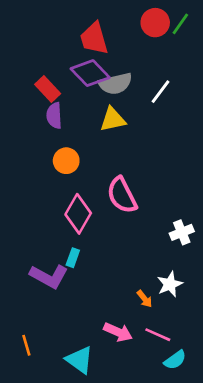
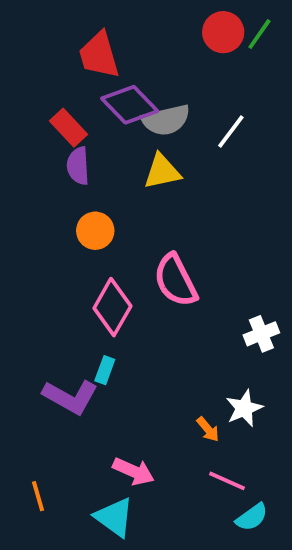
red trapezoid: (94, 39) -> (99, 55), moved
pink arrow: (118, 332) -> (133, 471), moved

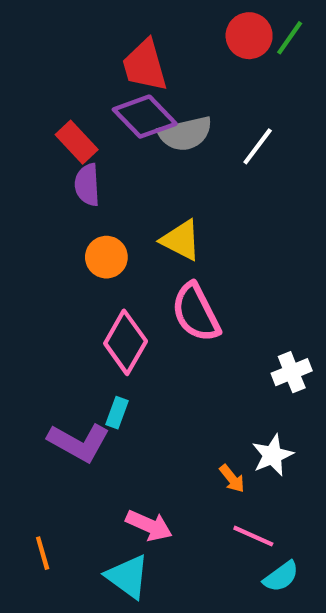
red trapezoid: (99, 55) -> (145, 65), moved
yellow triangle: (162, 172) -> (181, 240), moved, turned 39

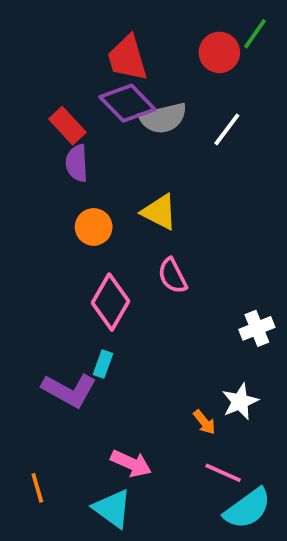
red circle: (249, 36) -> (219, 52), moved
pink semicircle: (196, 312) -> (172, 276), size x0.7
cyan semicircle: (281, 577) -> (248, 508), size x1.5

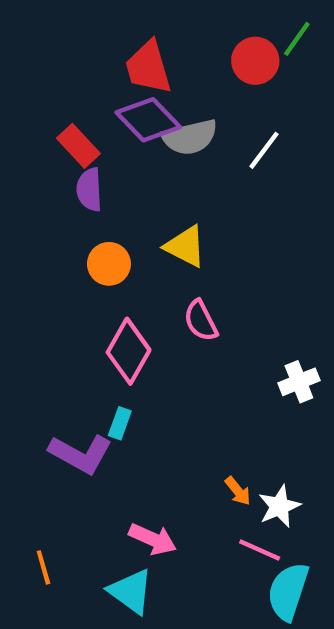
white star: (240, 402) -> (279, 506), moved
cyan semicircle: (248, 508) -> (288, 591), turned 144

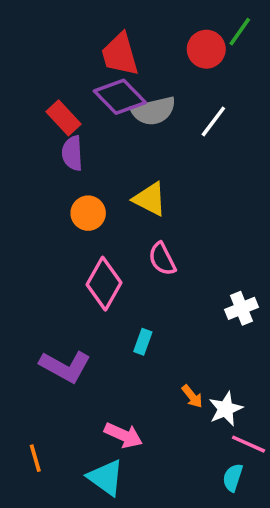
cyan rectangle: (120, 423) -> (143, 342), moved
pink line: (260, 550) -> (249, 444), moved
cyan semicircle: (288, 591) -> (233, 478), size x0.6

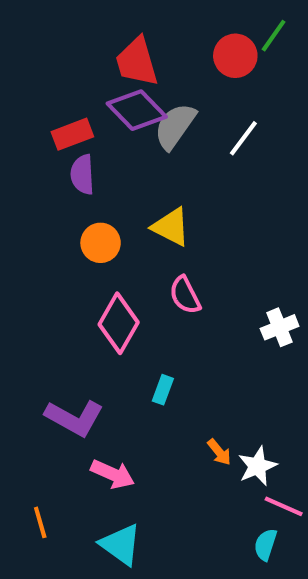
gray semicircle: (153, 111) -> (175, 126), turned 138
red rectangle: (63, 118) -> (72, 134), turned -68
white cross: (242, 308) -> (280, 327), moved
pink arrow: (123, 435) -> (113, 474), moved

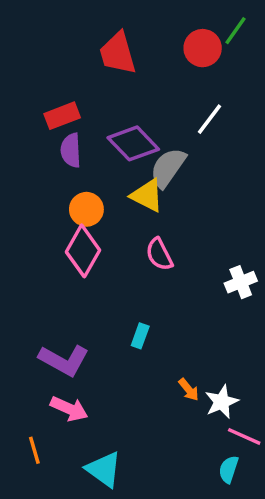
purple diamond: (137, 110) -> (133, 143), moved
gray semicircle: (175, 126) -> (168, 168), moved
pink diamond: (119, 323) -> (83, 251), moved
pink arrow: (113, 474) -> (69, 409), moved

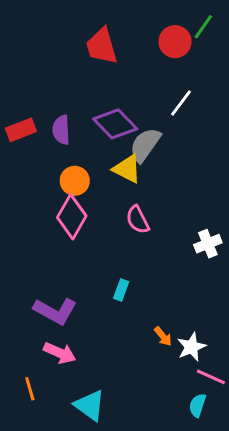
red rectangle: (62, 116) -> (21, 130), moved

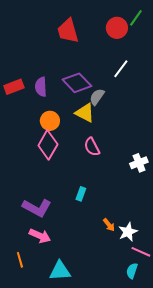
gray semicircle: (145, 145) -> (97, 97), size x0.7
cyan triangle: (90, 405) -> (60, 271), turned -40

